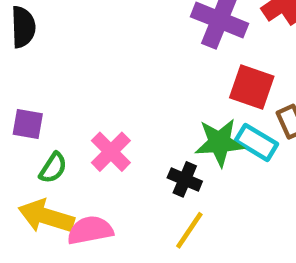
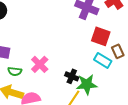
green star: (219, 142) -> (87, 84), moved
green semicircle: (53, 168) -> (15, 71), turned 64

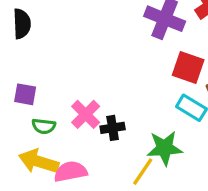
black cross: (72, 76) -> (113, 128), moved, turned -32

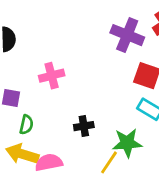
pink cross: (86, 114) -> (52, 76), moved, turned 30
green semicircle: (44, 126) -> (26, 125), turned -84

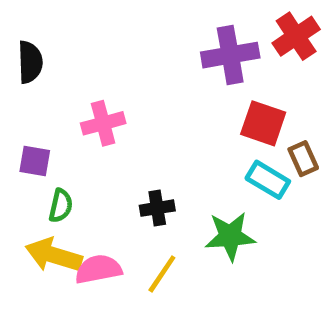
purple cross: (127, 35) -> (230, 55), turned -32
yellow line: (109, 162) -> (162, 274), moved

